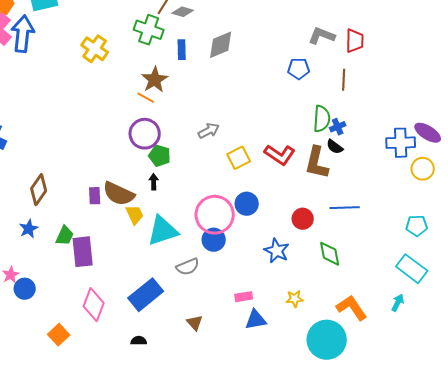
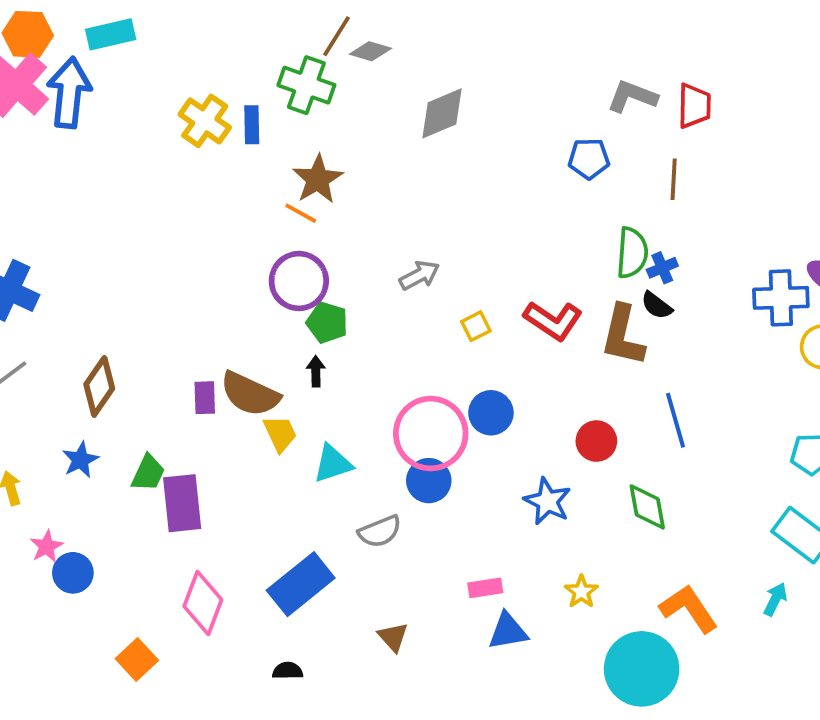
blue rectangle: (182, 50) -> (252, 125), moved
yellow square: (239, 158) -> (476, 326), size x0.7
blue line: (345, 208) -> (675, 420), turned 76
cyan triangle: (163, 231) -> (333, 464), size x0.7
yellow star: (295, 299) -> (581, 592), turned -30

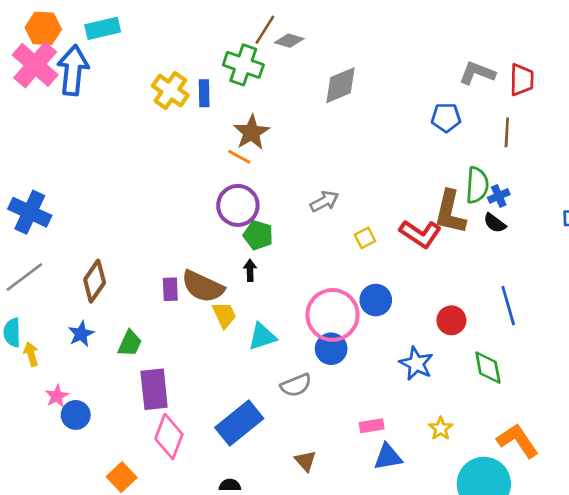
brown L-shape: (623, 336) -> (450, 212), moved
purple rectangle: (182, 503) -> (154, 389), moved

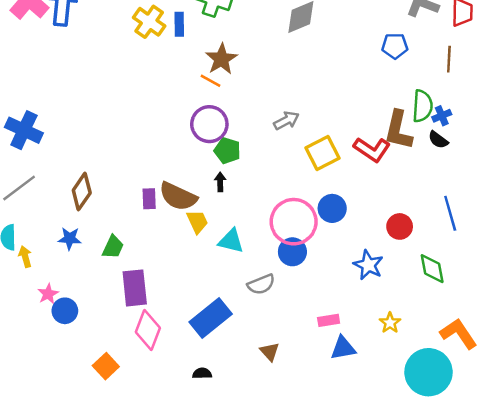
yellow square: (365, 238) -> (323, 153), size x1.8
blue star: (81, 334) -> (70, 239), turned 30
cyan triangle: (262, 337) -> (231, 241), turned 32

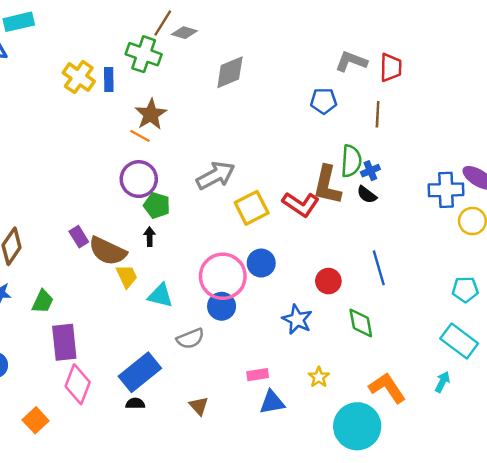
gray arrow: (286, 121) -> (216, 175), size x1.5
purple rectangle: (149, 199) -> (79, 237), moved, turned -30
black semicircle: (202, 373) -> (135, 403), moved

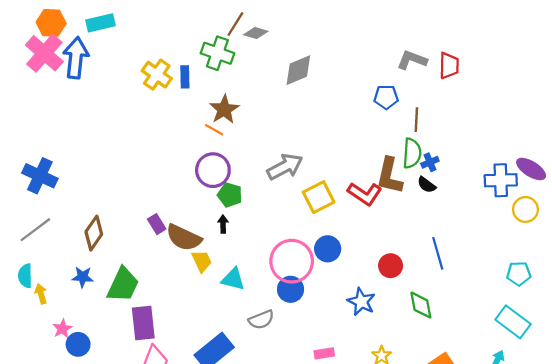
brown line: (378, 114) -> (416, 120), moved
green trapezoid: (43, 301) -> (123, 285), size x1.6

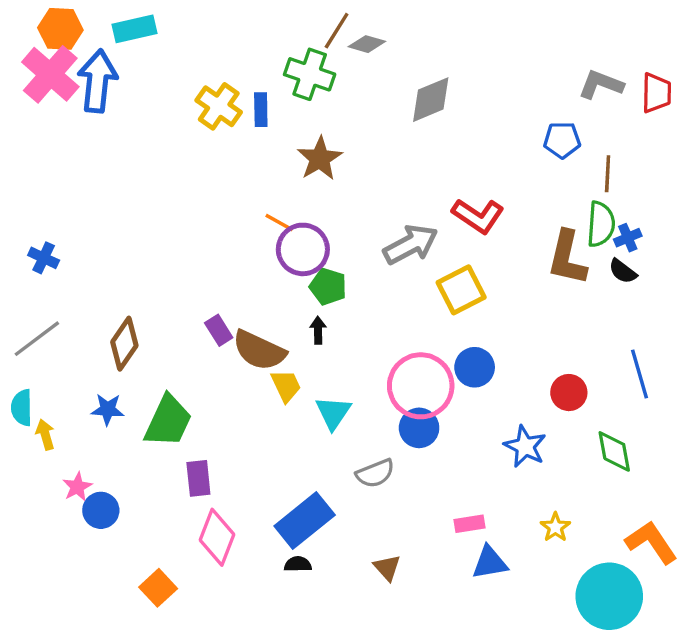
orange line: (214, 130) -> (279, 222), moved
blue cross: (40, 176) -> (44, 258), size x0.6
red L-shape: (365, 194) -> (478, 216), moved
cyan triangle: (233, 279) -> (333, 413), turned 50
purple rectangle: (143, 323) -> (198, 478), size x0.7

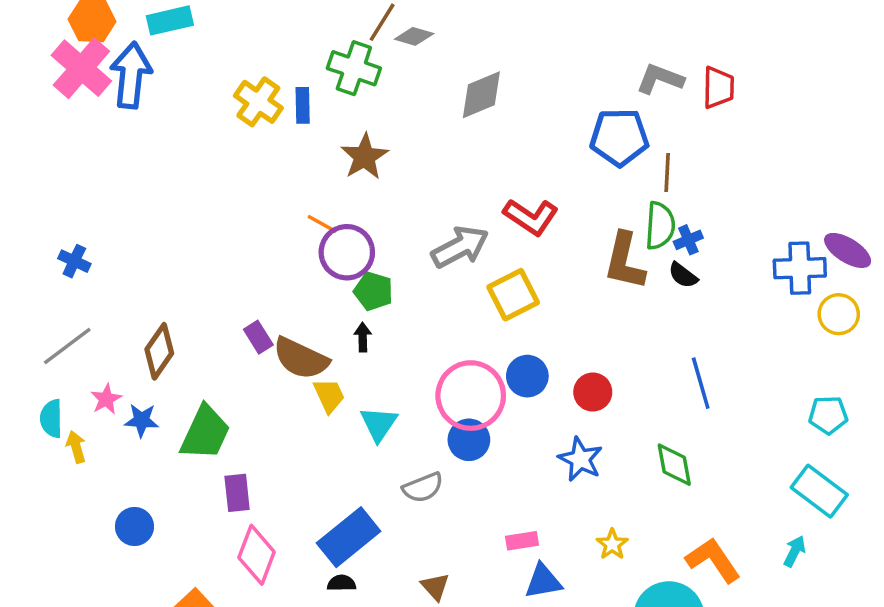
blue pentagon: (562, 140) -> (619, 137), size x1.5
red circle: (569, 393) -> (593, 392), moved
pink star: (77, 487) -> (106, 399), moved

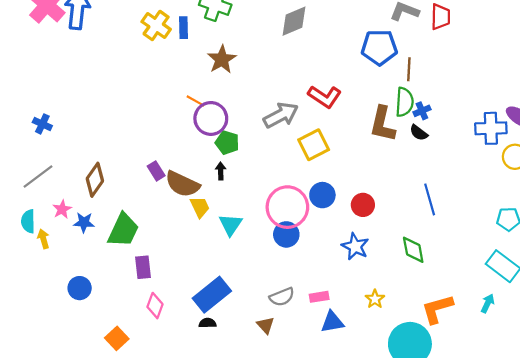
gray semicircle: (423, 488) -> (282, 297), moved
pink diamond: (257, 555) -> (155, 306), size x0.7
orange L-shape: (713, 560) -> (437, 309), turned -72

